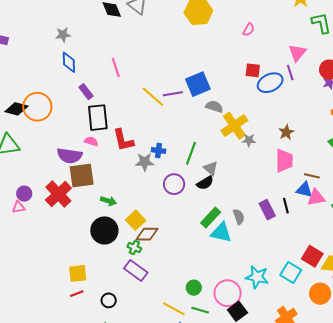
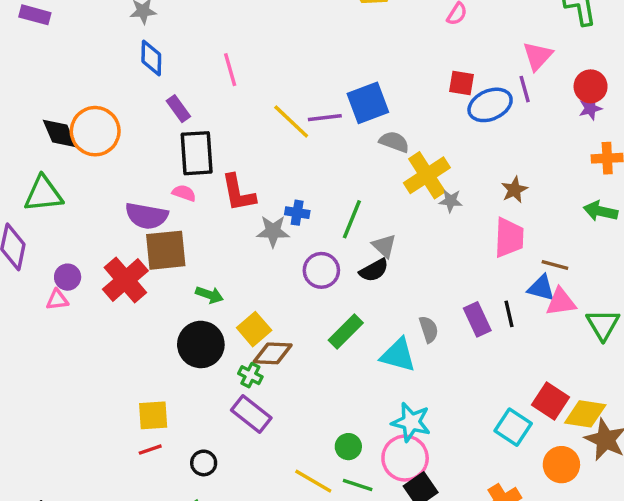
black diamond: (16, 109) -> (60, 133), turned 50
green rectangle: (211, 217) -> (346, 331), moved
cyan star: (257, 277) -> (411, 422), moved

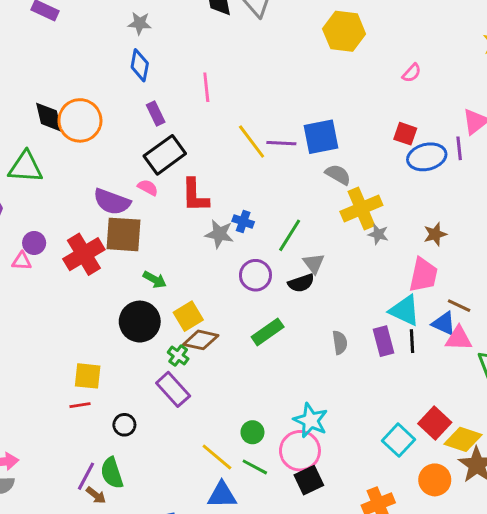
black rectangle: (197, 153) -> (165, 155), turned 48
cyan triangle: (398, 355) -> (405, 310), moved

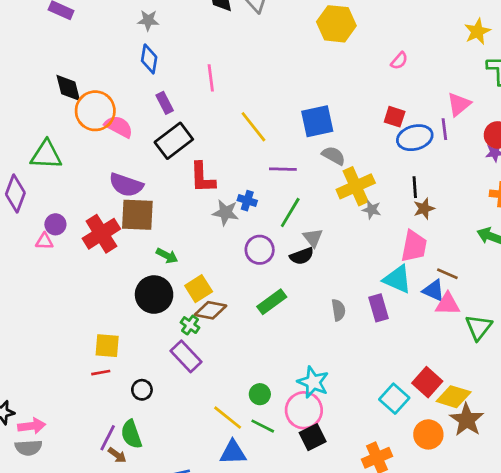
black diamond: (49, 117) -> (68, 88), moved
purple line: (281, 143) -> (283, 169), moved
pink semicircle: (148, 188) -> (119, 127), moved, size x1.5
black line: (412, 341) -> (415, 187), moved

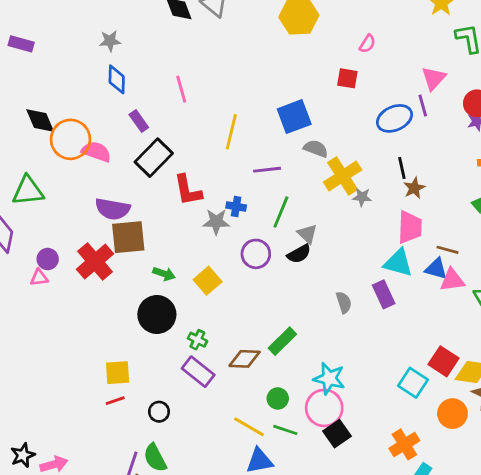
red square: (395, 117) -> (347, 78), moved
yellow line: (253, 127) -> (231, 132), turned 60
yellow square: (199, 289) -> (208, 281), moved
green rectangle: (272, 302) -> (282, 341), moved
brown diamond: (210, 310) -> (245, 359), moved

